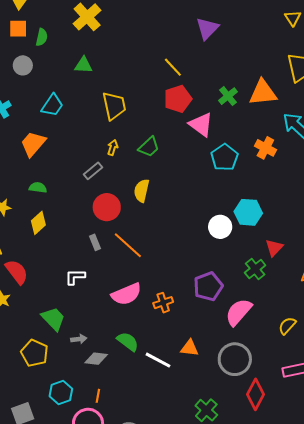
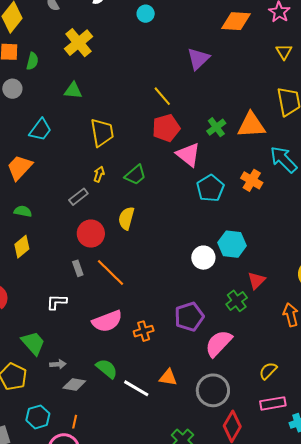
yellow semicircle: (287, 326) -> (268, 371), moved

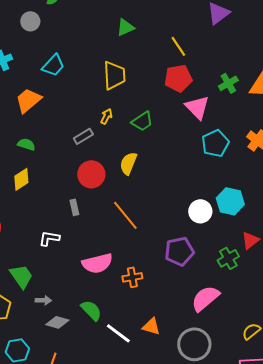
green triangle: (73, 91) -> (125, 27), moved, turned -36
orange line: (111, 272) -> (125, 215), moved
purple pentagon: (189, 317) -> (179, 251), moved

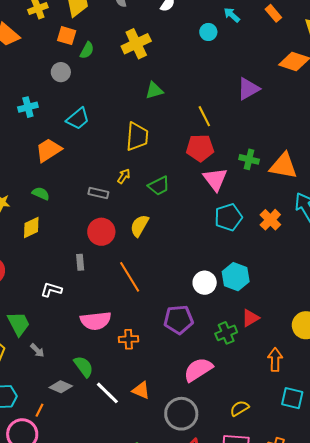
green cross: (228, 83) -> (249, 159), turned 36
gray rectangle: (83, 136) -> (98, 193), turned 36
gray arrow: (43, 300) -> (37, 350), turned 35
gray diamond: (57, 322) -> (61, 387), moved

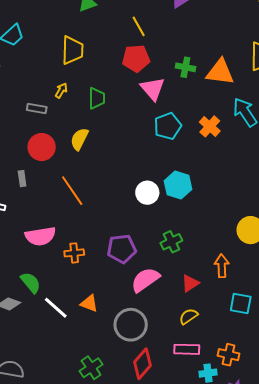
green trapezoid: (159, 186) -> (97, 98), turned -60
red triangle: (250, 318) -> (190, 283), moved
purple pentagon: (179, 320) -> (122, 249), moved

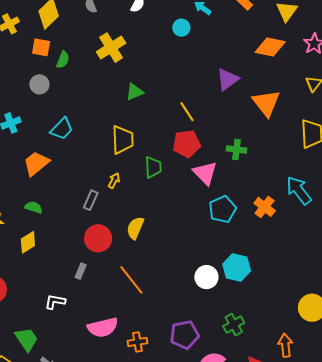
orange triangle: (220, 72) -> (266, 103), moved, turned 48
green trapezoid: (97, 98) -> (153, 167), moved
gray rectangle: (37, 108) -> (91, 200), turned -72
gray rectangle: (22, 179) -> (81, 271), turned 35

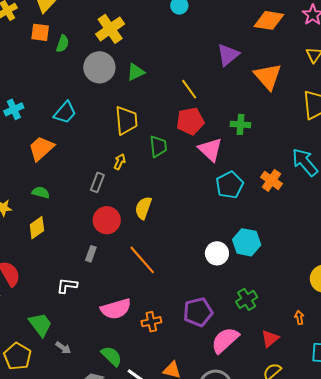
gray circle: (39, 84) -> (99, 67), moved, size x1.6
orange arrow: (285, 345) -> (299, 318), size x0.6

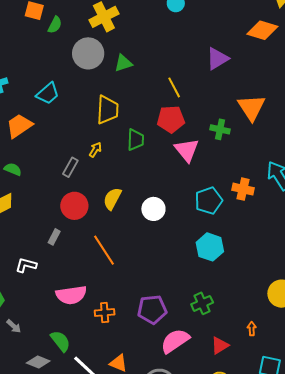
orange triangle: (268, 76) -> (251, 107), moved
orange cross: (271, 180) -> (243, 189), turned -30
cyan pentagon: (230, 185) -> (209, 201), moved
white circle: (217, 253) -> (153, 209), moved

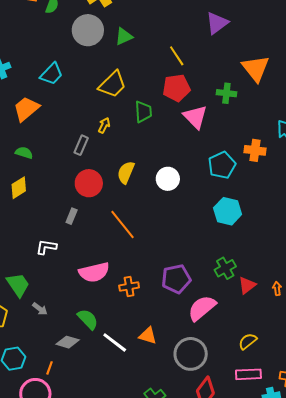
yellow trapezoid: (107, 110) -> (112, 84), turned 48
red triangle: (220, 346) -> (247, 285), moved

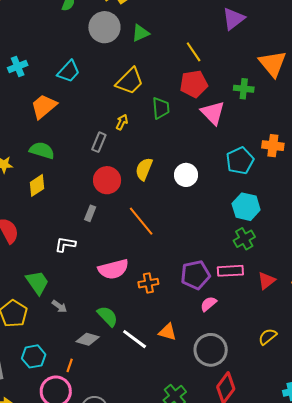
green semicircle: (24, 153) -> (42, 150), size x1.4
green cross: (225, 268) -> (244, 239), moved
pink semicircle: (202, 308) -> (208, 304), moved, size x0.6
pink rectangle: (248, 374) -> (230, 271), moved

